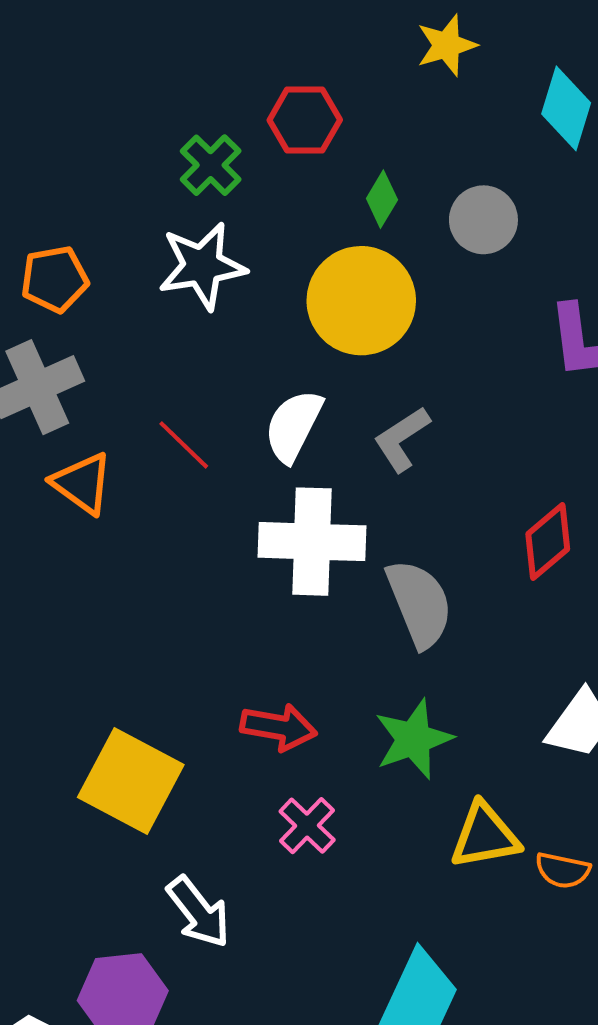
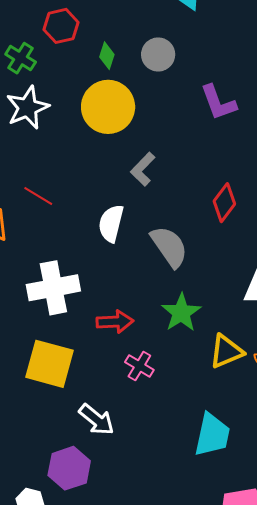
white semicircle: (293, 426) -> (111, 223), moved
white cross: (312, 542) -> (53, 288), moved

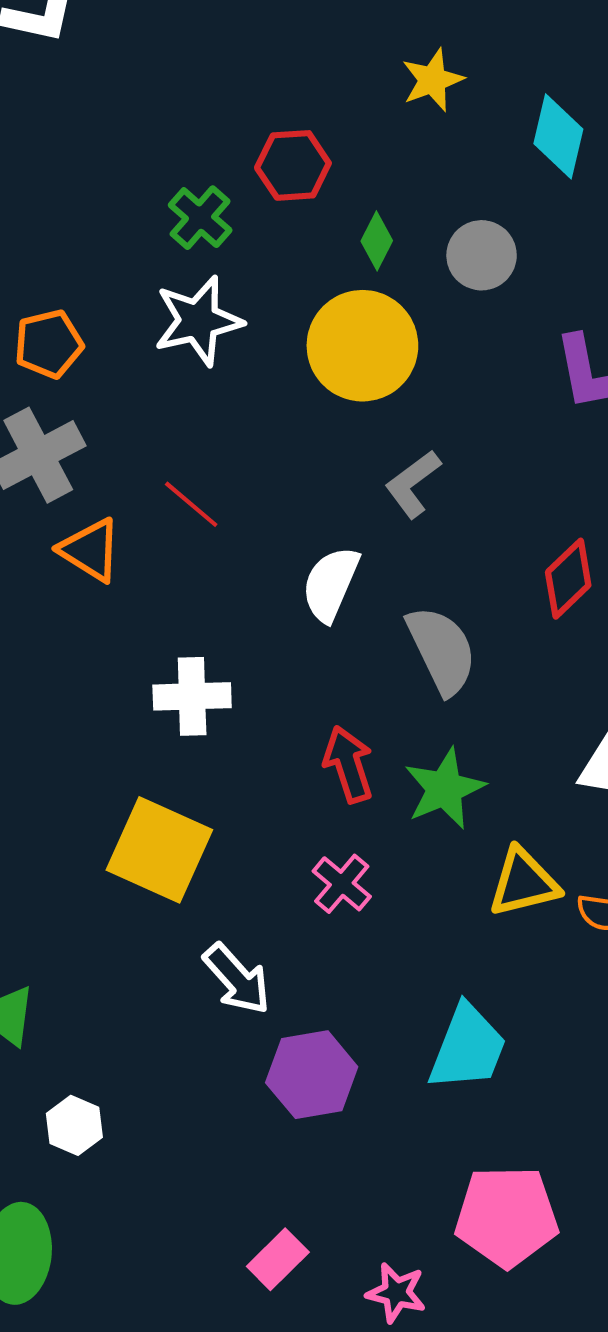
white cross: (53, 288) -> (192, 696), size x0.7
red arrow: (115, 322) -> (348, 764), moved, turned -114
purple hexagon: (69, 468) -> (312, 1075), moved

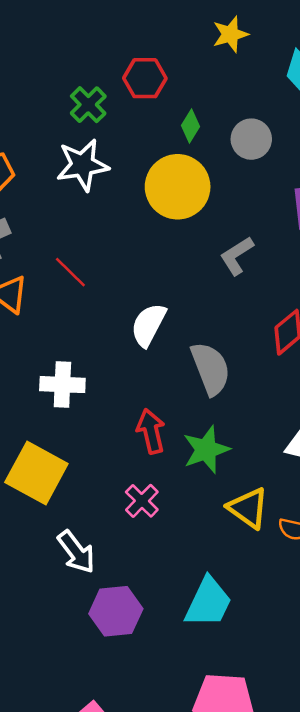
gray L-shape: (413, 484) -> (237, 256), moved
yellow triangle: (524, 883) -> (248, 508), turned 45

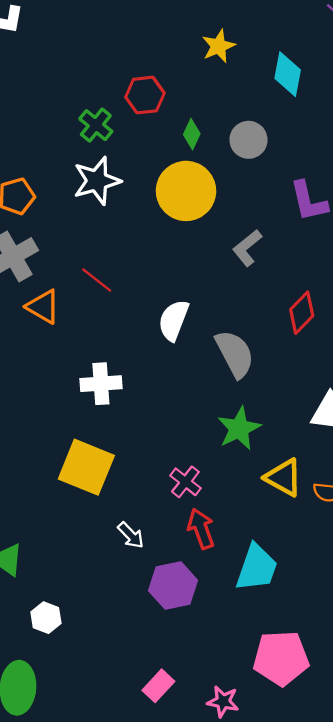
red arrow: (151, 431) -> (201, 529), moved
white arrow: (76, 552) -> (131, 535), size x0.7

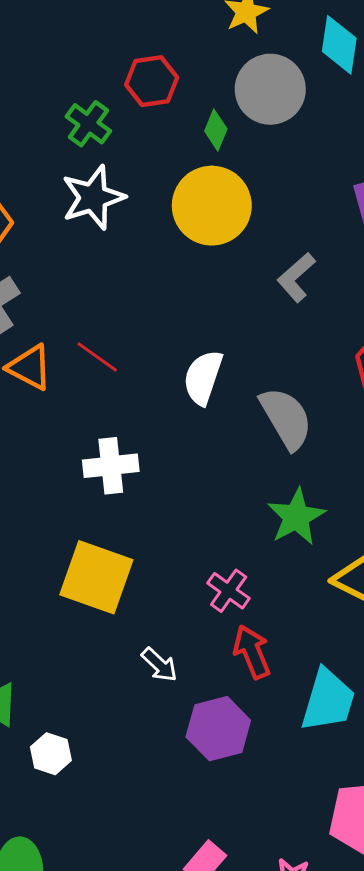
gray circle: (249, 140) -> (270, 89), moved, size x1.4
red line: (97, 280) -> (97, 357), moved
white hexagon: (46, 618) -> (51, 754), moved

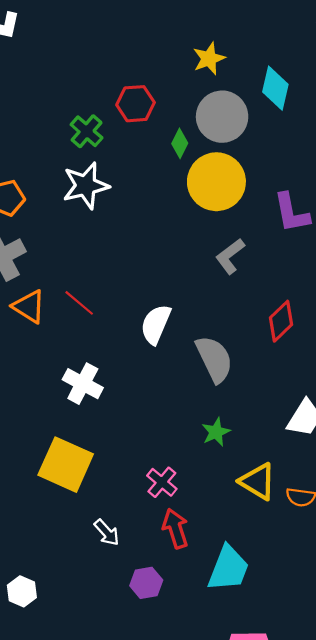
yellow circle: (212, 206) -> (216, 182), moved
white cross: (111, 466) -> (83, 384), turned 30
green star: (296, 517) -> (216, 432), size x0.7
purple hexagon: (218, 729) -> (146, 583), size x0.7

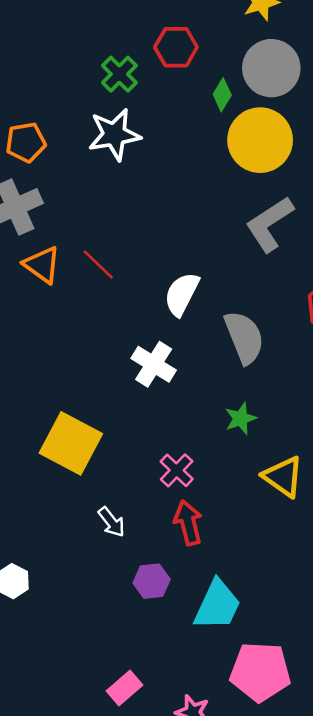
gray L-shape: (230, 256) -> (270, 224), size x1.4
white cross: (83, 384) -> (154, 364), moved
cyan trapezoid: (228, 568) -> (217, 605), moved

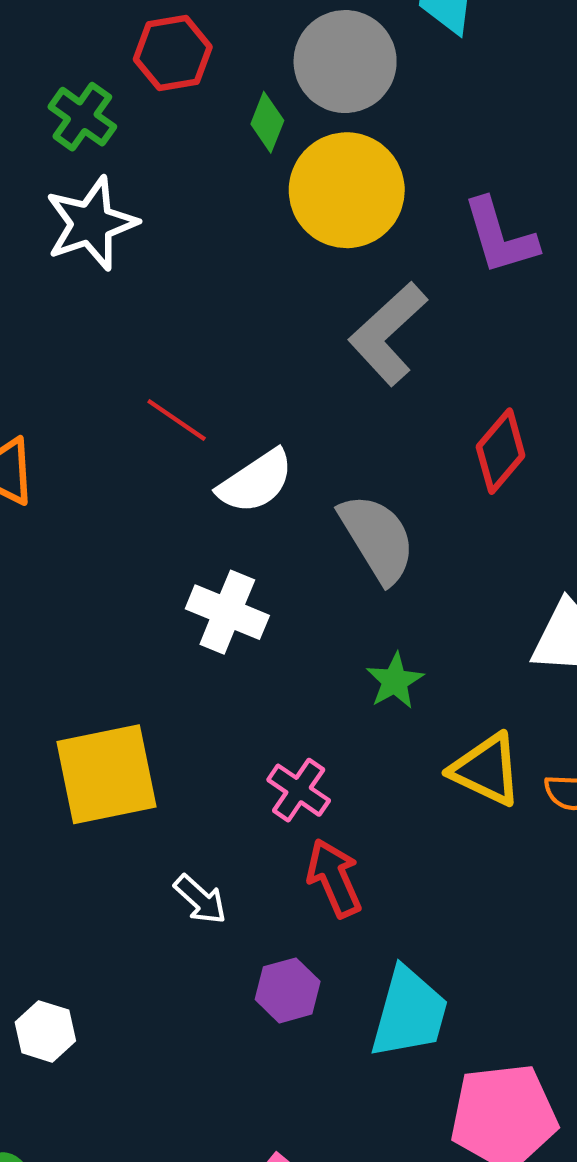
red line: (98, 265) -> (177, 420), moved
white semicircle: (182, 294) -> (256, 482), turned -141
yellow square: (71, 443) -> (107, 774), turned -30

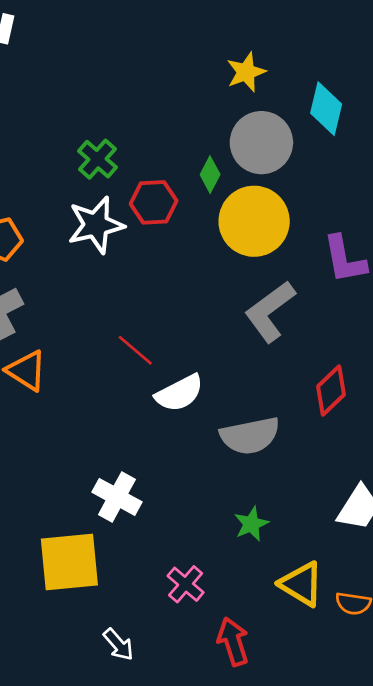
red hexagon: (173, 53) -> (154, 202), moved
gray semicircle: (377, 538) -> (250, 436), turned 104
white cross: (227, 612) -> (117, 497), moved
red arrow: (334, 878) -> (233, 642), moved

